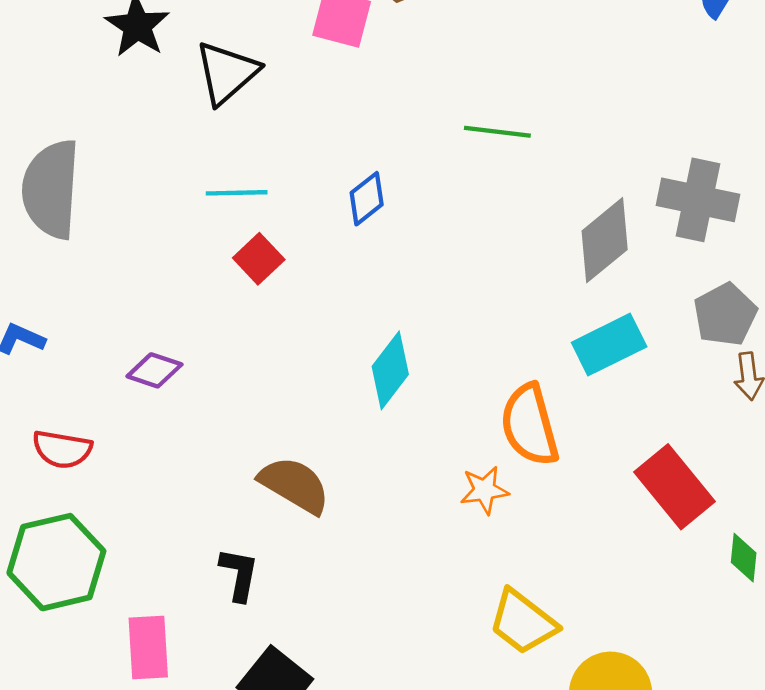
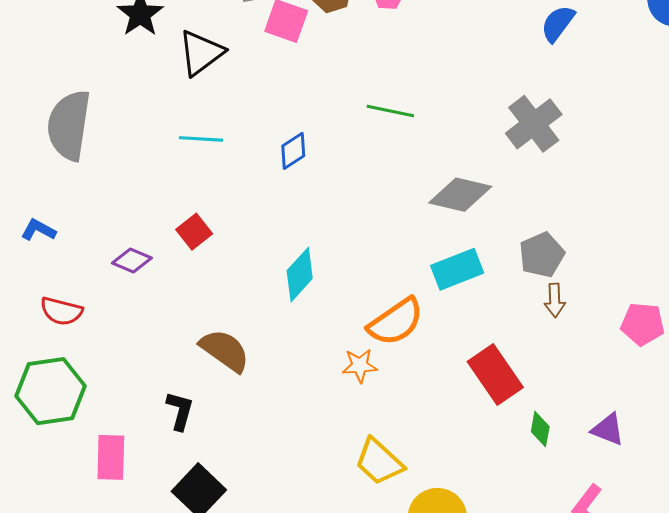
gray cross: (698, 200) -> (534, 124), moved, turned 36
gray diamond: (605, 240) -> (460, 195), turned 48
red square: (259, 259) -> (194, 232), moved
orange semicircle: (530, 425) -> (396, 322), turned -114

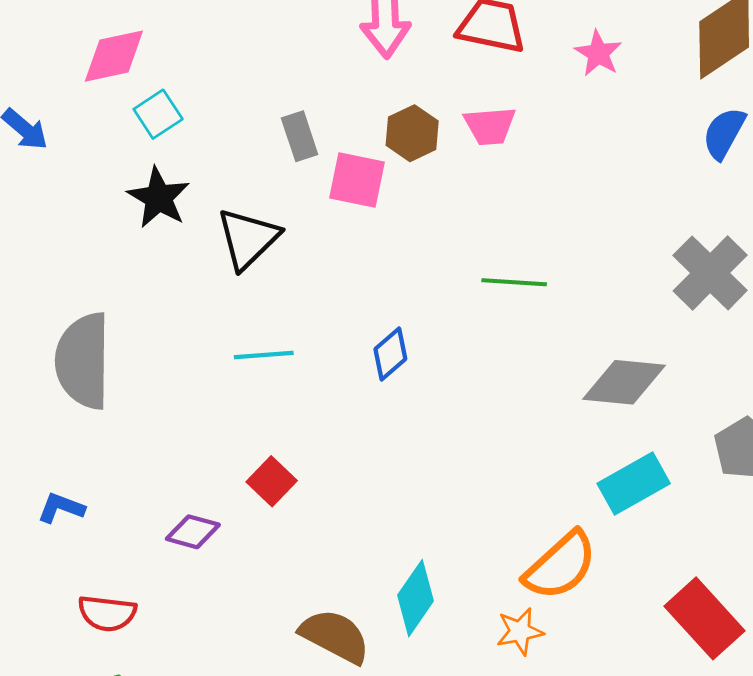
cyan diamond: (300, 275) -> (416, 598), moved

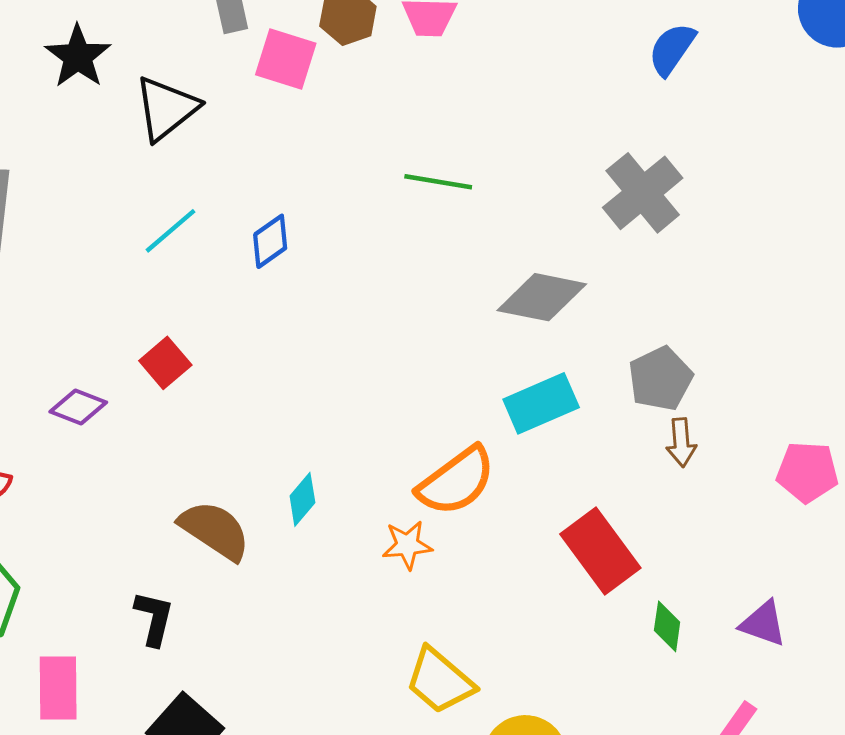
blue diamond: (390, 354) -> (270, 241), moved
cyan line: (264, 355) -> (170, 231), turned -42
cyan diamond: (416, 598) -> (302, 499), size x0.7

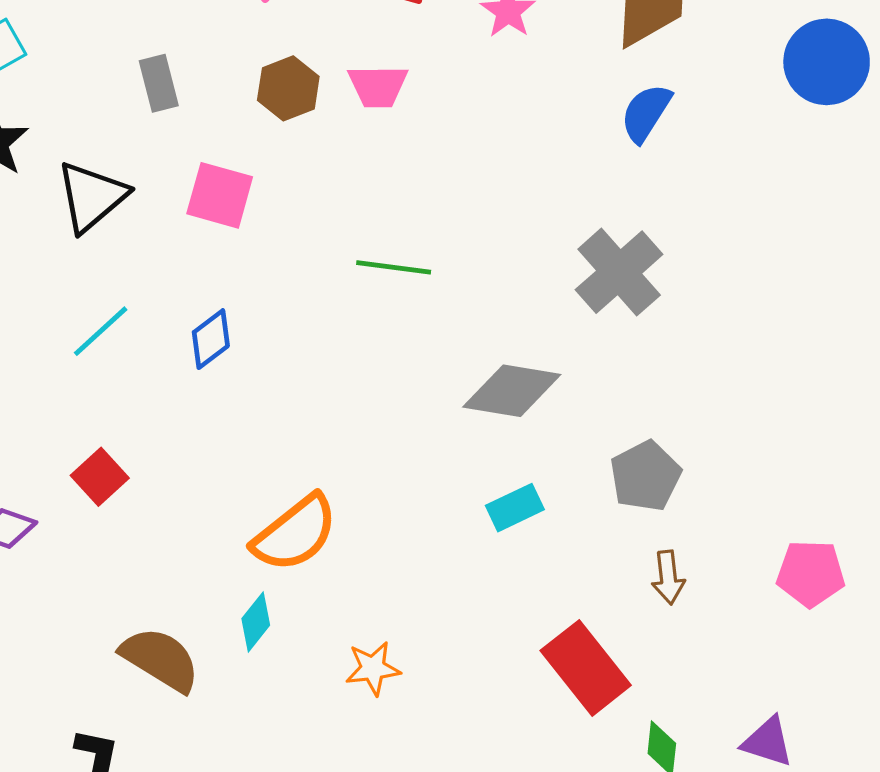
pink square: (286, 59) -> (220, 195), moved
cyan rectangle: (541, 403) -> (515, 508), size x0.7
brown arrow: (681, 442) -> (668, 577), moved
orange semicircle: (456, 481) -> (295, 533), moved

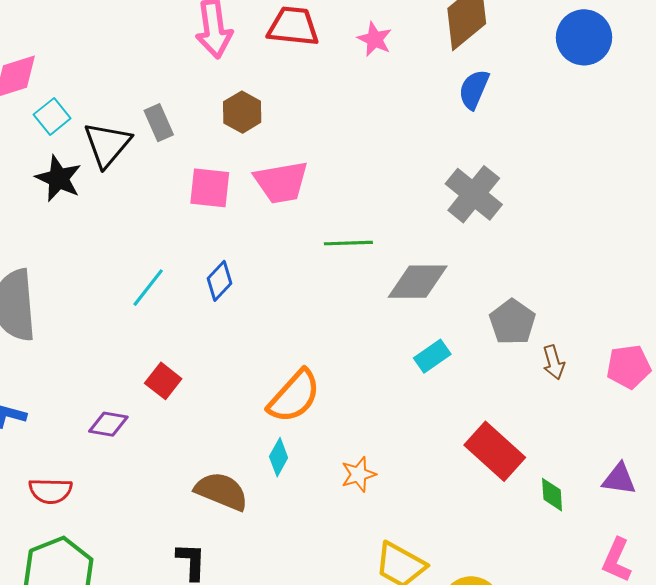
pink trapezoid: (378, 86) -> (281, 182), moved, size x1.4
black triangle: (92, 197) -> (107, 144), moved
green line: (394, 267) -> (348, 243), moved
brown arrow: (668, 577) -> (554, 362), moved

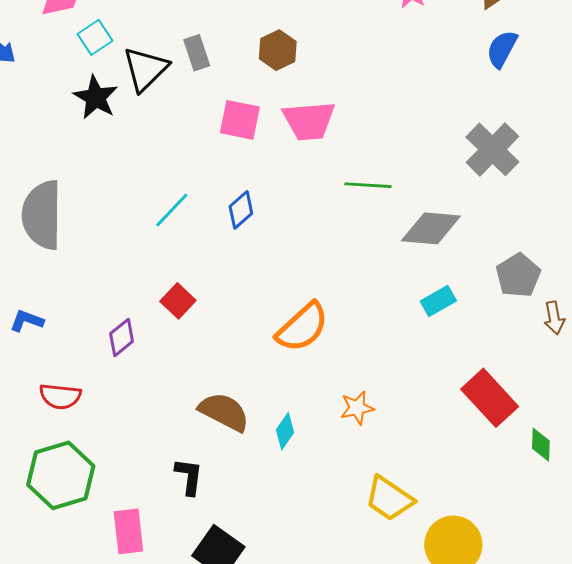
purple diamond: (108, 424) -> (122, 337), turned -54
cyan diamond: (279, 457) -> (285, 431), moved

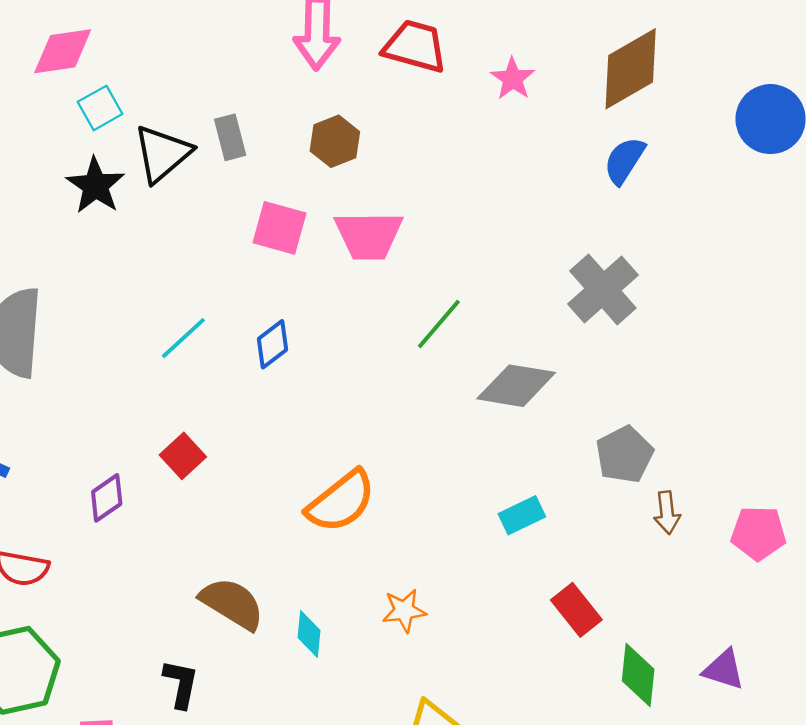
green line: (368, 185) -> (439, 324), turned -57
cyan rectangle: (438, 301) -> (522, 515), moved
red rectangle: (490, 398) -> (576, 610), size x0.7
cyan diamond: (285, 431) -> (309, 634), turned -33
green diamond: (541, 445) -> (638, 675), size x1.4

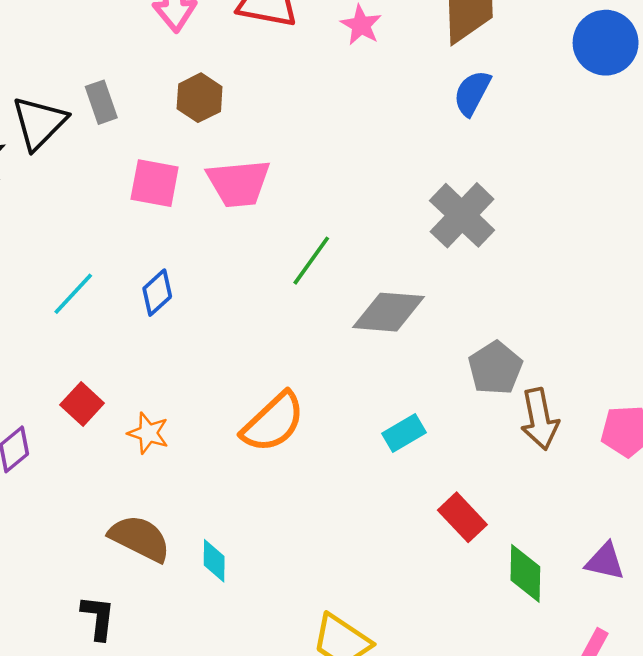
orange semicircle: (341, 501) -> (273, 422), moved
brown arrow: (667, 513) -> (540, 419), size x1.5
orange star: (404, 611) -> (148, 433), moved, turned 30

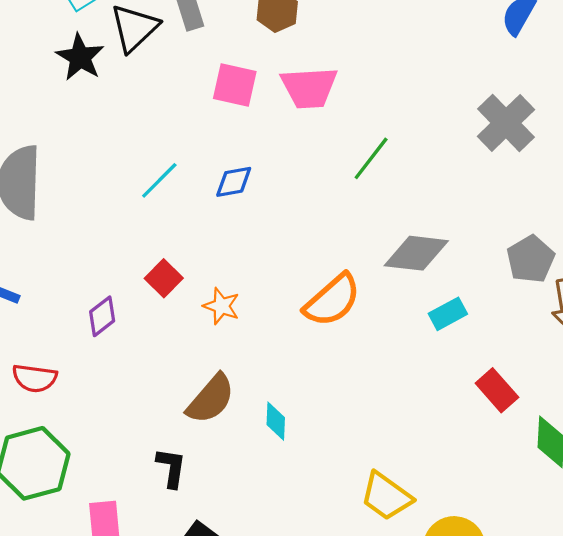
blue diamond: (157, 293) -> (234, 182), turned 30
gray diamond: (389, 312) -> (416, 253), moved
brown semicircle: (140, 538) -> (211, 399), turned 102

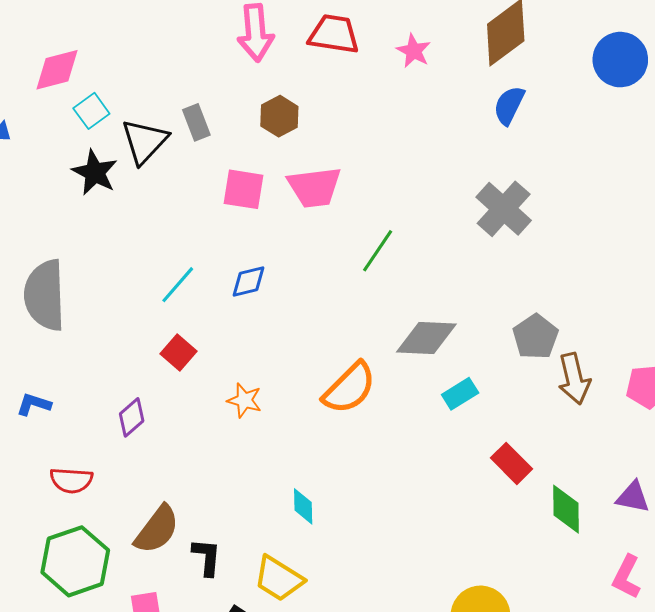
red square: (164, 278) -> (178, 353), moved
brown semicircle: (211, 399) -> (157, 529), moved
yellow trapezoid: (386, 496) -> (279, 579), moved

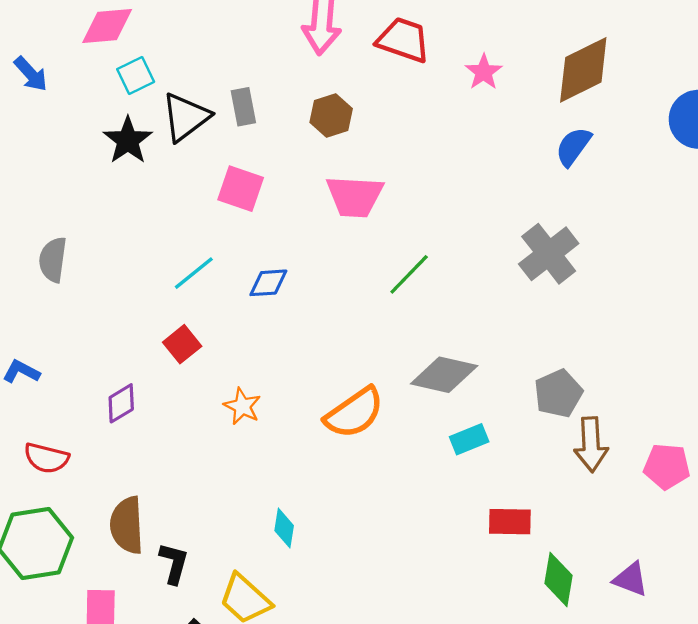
pink square: (243, 189) -> (241, 189), moved
gray semicircle: (45, 295) -> (53, 260), size x0.6
red rectangle: (511, 463) -> (510, 522), turned -54
brown semicircle: (157, 529) -> (127, 525), turned 130

